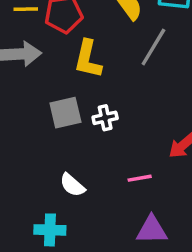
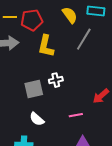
gray square: (65, 113) -> (34, 89), moved

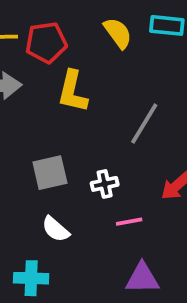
gray line: (84, 39) -> (144, 124), moved
white cross: (56, 80) -> (105, 184), moved

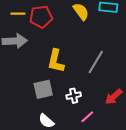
yellow L-shape: (73, 92) -> (56, 61), moved
pink line: (129, 222) -> (87, 117), turned -32

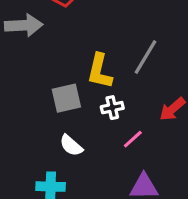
yellow L-shape: (56, 61) -> (100, 71), moved

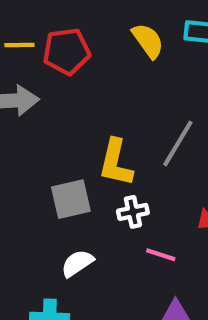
pink line: (133, 139) -> (161, 255), turned 60
white semicircle: (71, 145) -> (77, 263), turned 105

